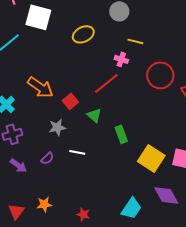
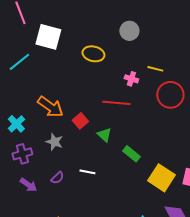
yellow ellipse: (83, 34) -> (93, 54), turned 40
yellow line: (135, 41) -> (155, 69), moved
red line: (106, 83) -> (116, 103), turned 44
gray star: (57, 127) -> (54, 142), moved, turned 30
green rectangle: (121, 134) -> (131, 154), turned -30

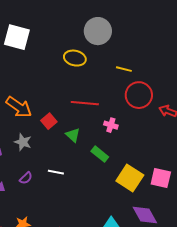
gray circle: (129, 31) -> (98, 31), size x1.4
yellow ellipse: (93, 54) -> (75, 58), moved
pink cross: (131, 79) -> (111, 125), moved

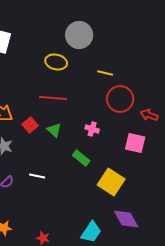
red line: (85, 103) -> (53, 98), moved
green triangle: (73, 135) -> (54, 130), moved
pink square: (161, 178) -> (135, 143), moved

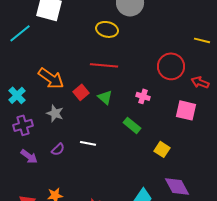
yellow line: (105, 73) -> (202, 40), moved
yellow square: (111, 182) -> (162, 149), size x0.6

